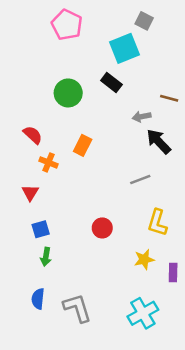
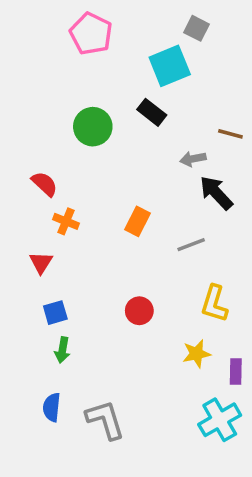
orange rectangle: (83, 145) -> (137, 221), moved
cyan cross: (143, 313) -> (220, 420), moved

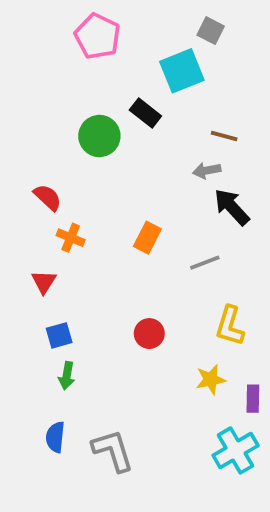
black rectangle: (152, 112) -> (145, 113), moved
brown line: (230, 134) -> (224, 136), moved

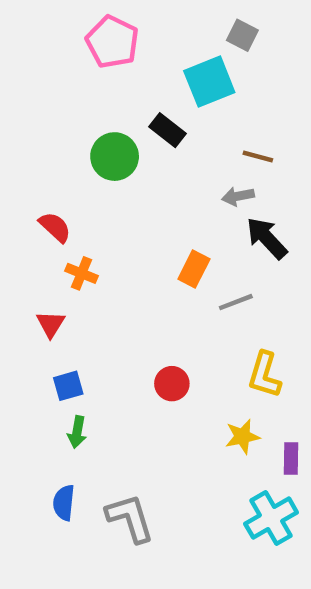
orange rectangle: (147, 238) -> (194, 269), moved

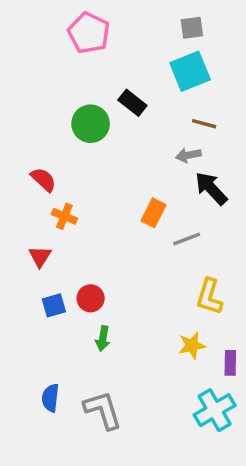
gray square: (242, 35) -> (192, 28), turned -35
cyan square: (209, 82) -> (190, 71), moved
red circle: (172, 384) -> (91, 298), moved
green arrow: (77, 432) -> (103, 339), moved

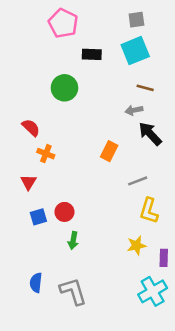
black rectangle: (132, 103) -> (92, 54), moved, turned -36
gray line: (187, 239) -> (138, 181), moved

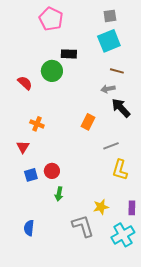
black rectangle: (92, 54) -> (69, 54), moved
red semicircle: (31, 128) -> (25, 83), moved
yellow star: (136, 245) -> (101, 207), moved
gray L-shape: (73, 291) -> (83, 226), moved

